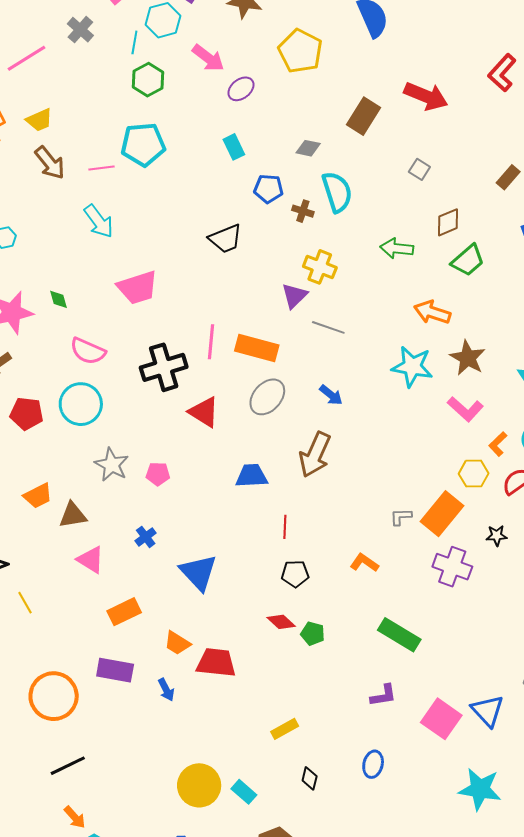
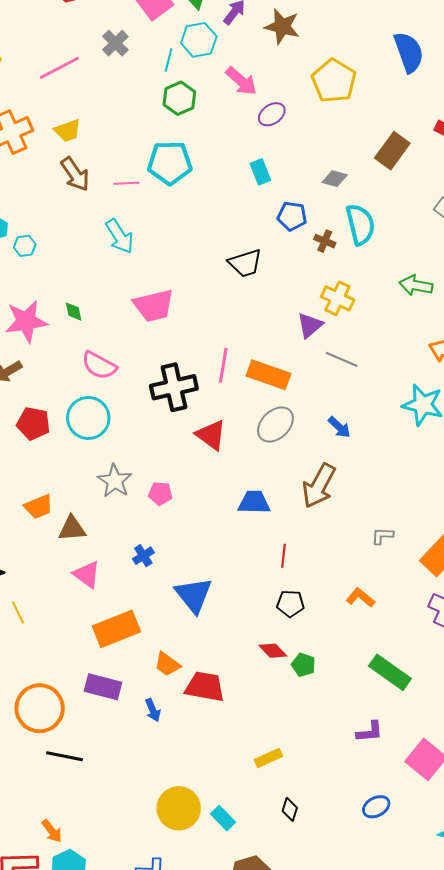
gray L-shape: (401, 517) -> (382, 536), moved
orange rectangle: (124, 612) -> (116, 629), size x1.4
blue ellipse: (373, 764) -> (376, 807), moved, turned 44
black line: (68, 766) -> (65, 756), moved, turned 33

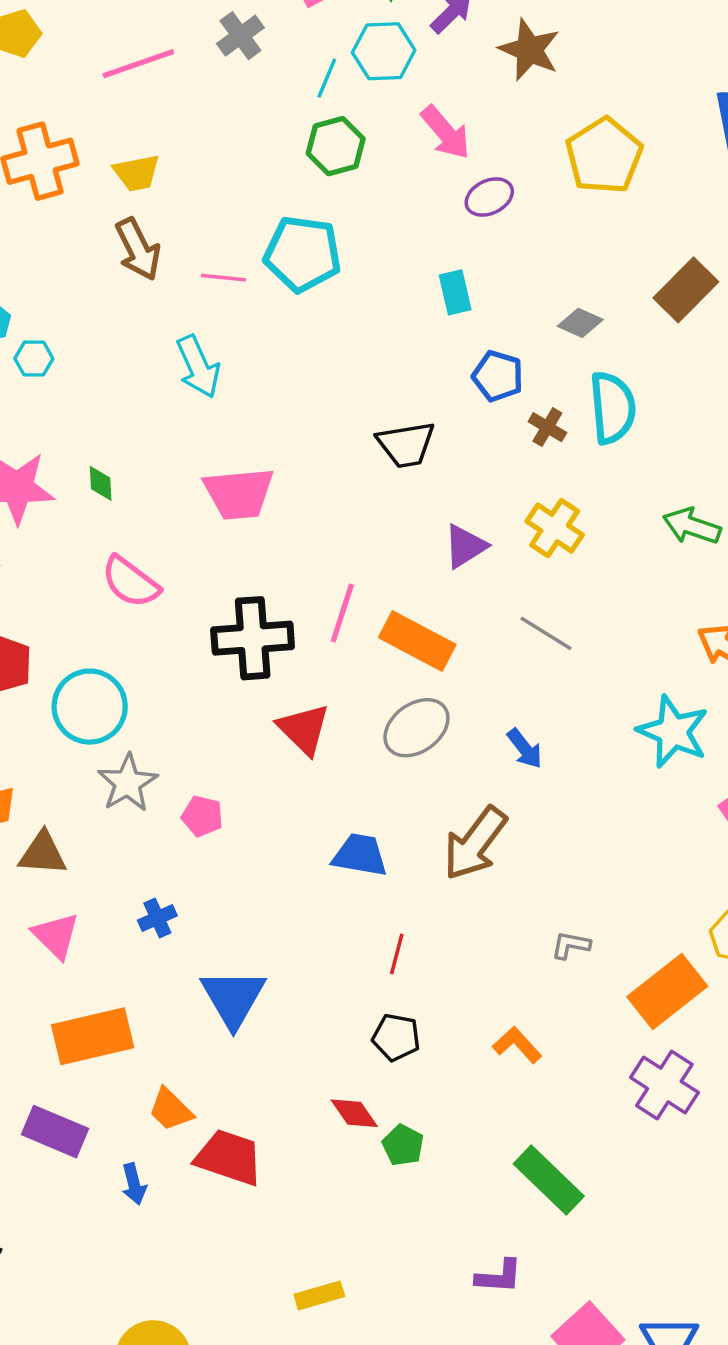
purple triangle: (310, 325) -> (465, 546), moved
cyan circle: (88, 418) -> (90, 707), moved

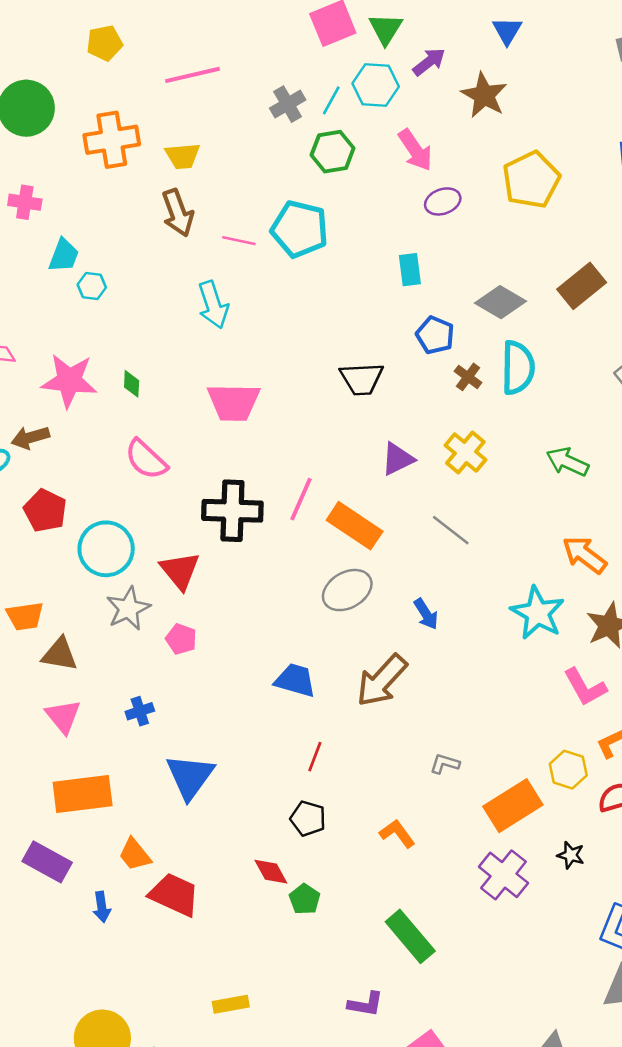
gray cross: (240, 36) -> (288, 104), moved
gray diamond: (580, 323) -> (501, 302), size x1.5
red triangle: (304, 729) -> (180, 571), moved

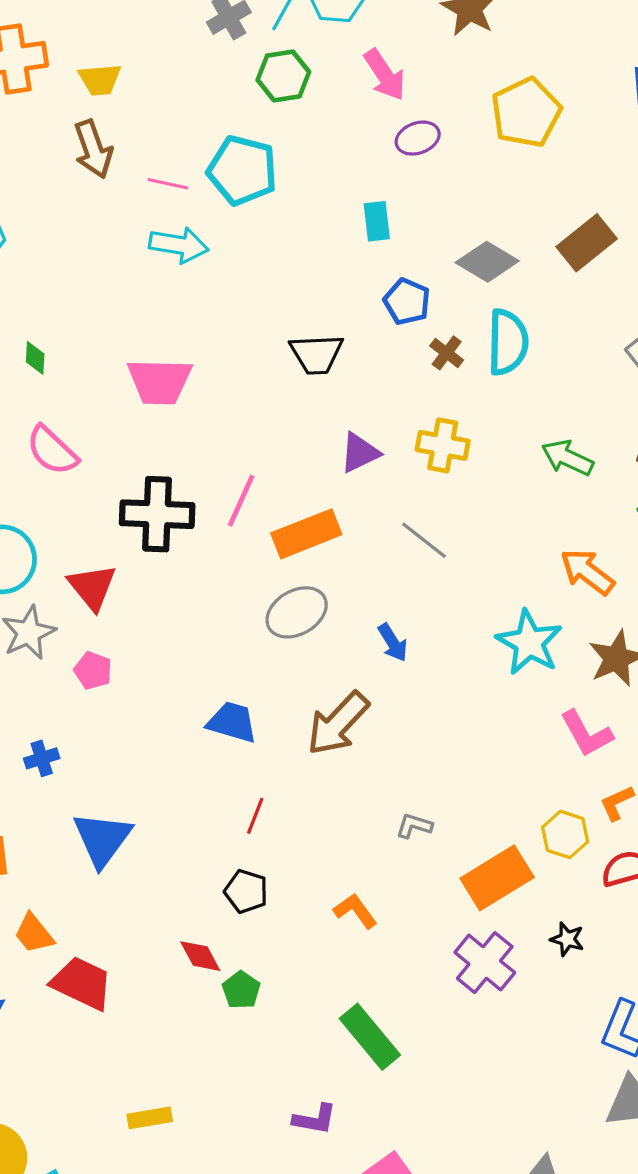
cyan arrow: (213, 305) -> (179, 245), moved, turned -63
yellow cross: (465, 453) -> (443, 445), turned -30
orange rectangle: (355, 526) -> (306, 534), turned -56

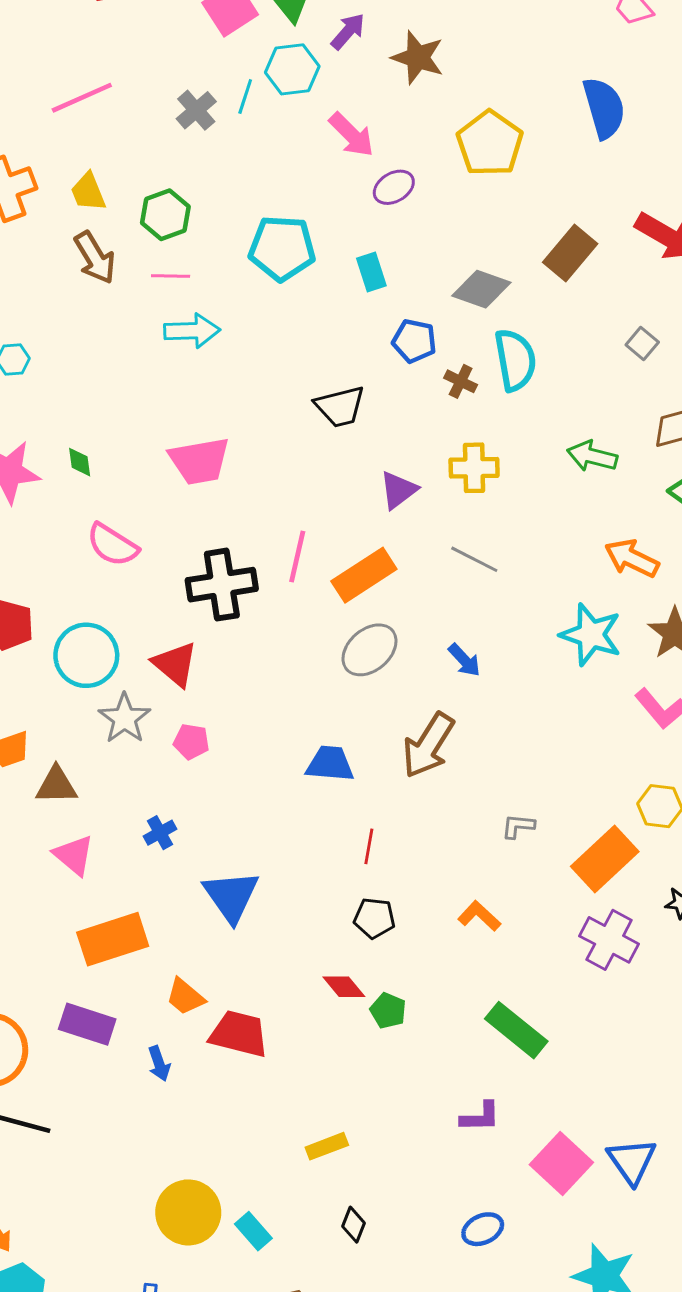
green hexagon: (283, 76) -> (165, 215), moved
yellow trapezoid: (100, 80) -> (88, 192), turned 84
cyan pentagon: (242, 170) -> (282, 248), moved

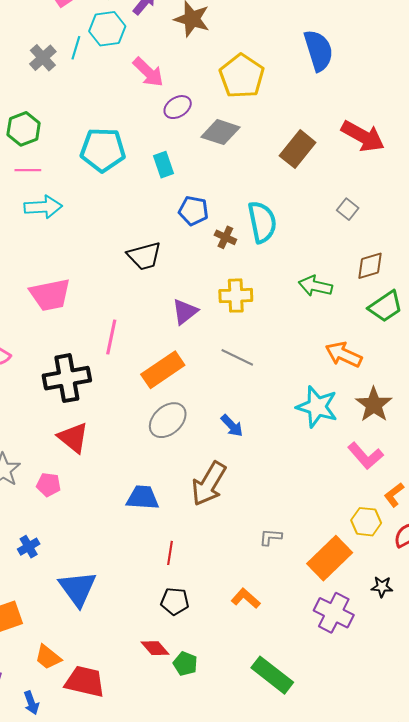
gray diamond: (481, 289) -> (221, 132), moved
pink line: (297, 556) -> (111, 337), moved
red triangle: (175, 664) -> (73, 438), moved

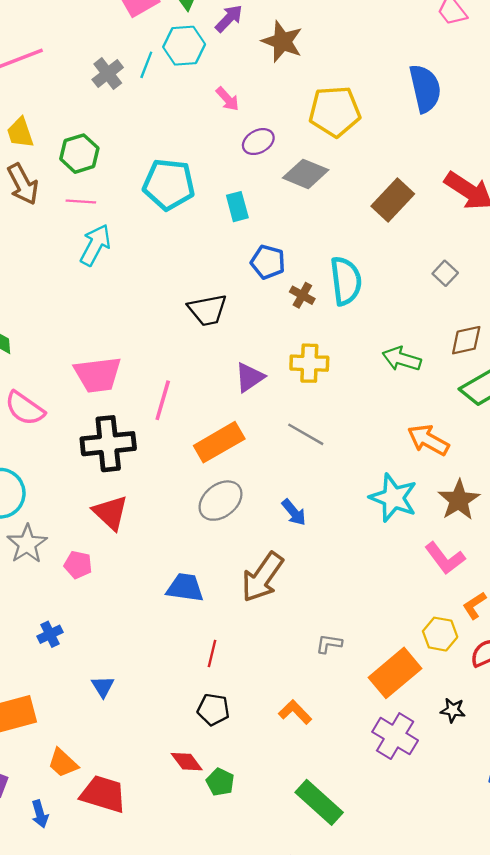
pink arrow: (148, 72) -> (228, 99), size x0.7
yellow pentagon: (242, 76) -> (335, 111), turned 30
cyan arrow: (43, 207) -> (95, 245), turned -63
pink trapezoid: (50, 295) -> (98, 375), moved
blue triangle: (78, 589) -> (103, 687), size x0.5

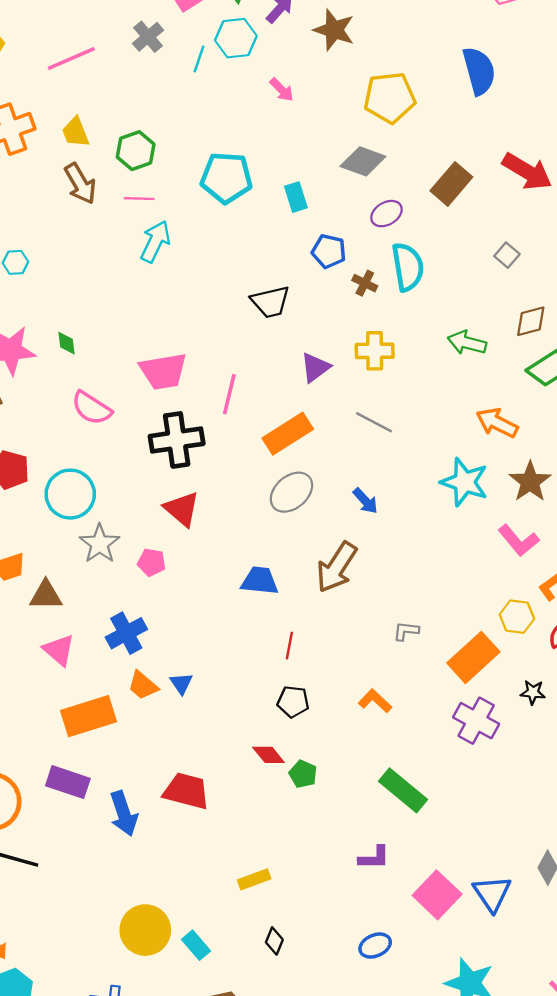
gray cross: (108, 74) -> (148, 37), moved
purple ellipse: (258, 142) -> (386, 214), moved
blue cross: (50, 634) -> (126, 633), size x1.6
orange trapezoid: (63, 763) -> (143, 685), moved
blue arrow: (40, 814) -> (124, 814), size x1.6

